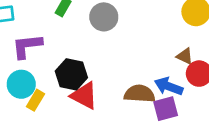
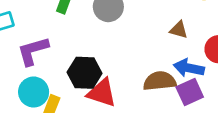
brown triangle: (185, 56) -> (179, 30), moved

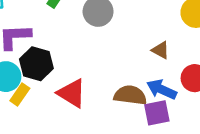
black hexagon: (85, 73) -> (36, 64), moved

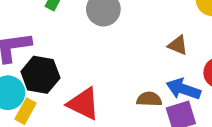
brown semicircle: (130, 95) -> (149, 99), size x0.7

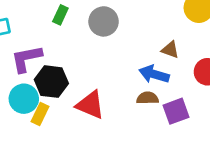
blue arrow: (183, 89) -> (154, 74), moved

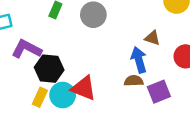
purple L-shape: (26, 59) -> (27, 49), turned 40
blue arrow: (154, 74) -> (139, 60), turned 60
cyan circle: (24, 99) -> (63, 95), moved

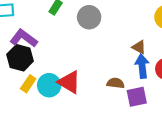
blue arrow: (139, 60) -> (142, 66), moved
black hexagon: (49, 69) -> (20, 58), moved

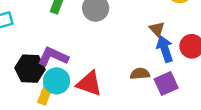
purple L-shape: (24, 38) -> (53, 57), moved
brown triangle: (139, 47) -> (157, 29), turned 32
cyan circle: (49, 85) -> (57, 81), moved

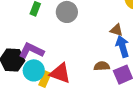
brown triangle: (157, 29) -> (116, 30), turned -32
yellow rectangle: (45, 95) -> (45, 79), moved

